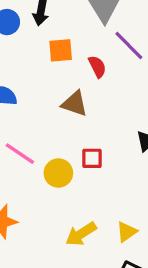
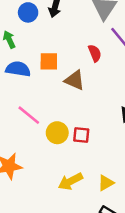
orange square: (61, 50) -> (49, 61), moved
red square: (92, 158) -> (81, 135), moved

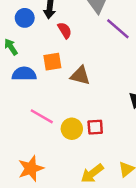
red semicircle: (95, 53) -> (65, 30), moved

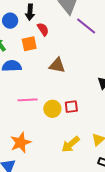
orange square: (52, 62) -> (29, 44), moved
pink line: (42, 116) -> (28, 100), turned -30

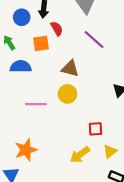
purple line: (86, 26) -> (94, 40), moved
red square: (71, 107) -> (95, 129), moved
yellow circle: (52, 109) -> (67, 94), moved

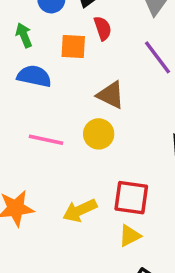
red square: (95, 129) -> (131, 198), size x1.5
yellow triangle: (110, 151) -> (130, 236), moved
yellow arrow: (80, 155) -> (80, 210), moved

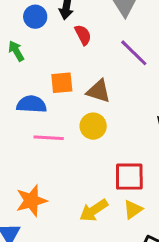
orange square: (73, 47) -> (62, 83), moved
blue semicircle: (34, 76) -> (32, 104), moved
yellow arrow: (80, 210) -> (94, 210), moved

